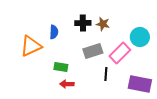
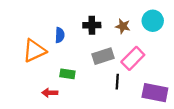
brown star: (103, 24) -> (123, 26), moved
cyan circle: (140, 37) -> (153, 21), moved
red arrow: (67, 84) -> (50, 93), moved

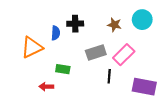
black cross: (92, 25) -> (75, 24), moved

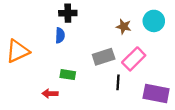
black cross: (75, 24) -> (68, 13), moved
orange triangle: (32, 47) -> (18, 51), moved

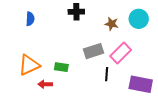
black cross: (68, 13) -> (76, 12), moved
blue semicircle: (60, 35) -> (30, 19), moved
orange triangle: (18, 51) -> (29, 65), moved

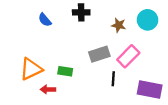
blue semicircle: (30, 19) -> (45, 20), moved, turned 136

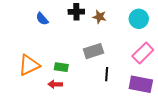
brown star: (119, 25) -> (100, 17), moved
pink rectangle: (128, 56) -> (143, 53), moved
red arrow: (48, 89) -> (55, 84), moved

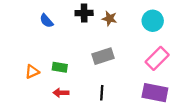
orange triangle: (29, 65) -> (32, 72), size x0.6
green rectangle: (61, 67) -> (60, 67), moved
black line: (107, 74) -> (102, 93), moved

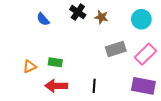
black cross: (84, 13) -> (78, 12), turned 35
gray rectangle: (103, 56) -> (116, 49), moved
red arrow: (61, 93) -> (56, 86), size x1.5

